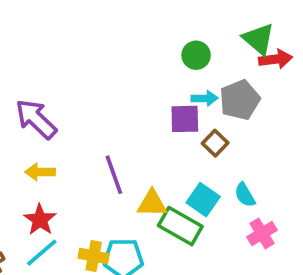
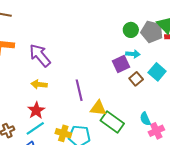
gray pentagon: (240, 100) -> (152, 32), moved, turned 30
purple square: (185, 119) -> (121, 64), turned -30
cyan semicircle: (245, 195) -> (145, 119), moved
cyan square: (203, 200) -> (157, 72), moved

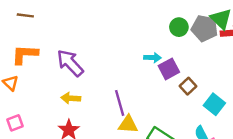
cyan arrow: (133, 54) -> (153, 58), moved
cyan square: (157, 72) -> (214, 104), moved
yellow triangle: (98, 108) -> (128, 124), moved

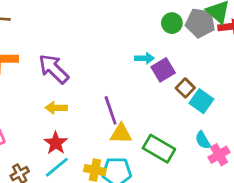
cyan square: (214, 104) -> (201, 101), moved

